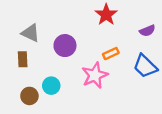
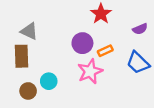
purple circle: (65, 46) -> (82, 43), moved
brown rectangle: (23, 59) -> (22, 56), size x1.5

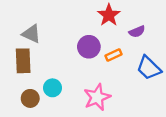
purple semicircle: (140, 29) -> (137, 32), moved
pink star: (90, 71) -> (97, 97), moved

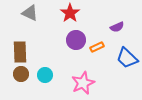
red star: (109, 15) -> (70, 13), moved
gray triangle: (31, 34) -> (30, 13), moved
brown circle: (30, 98) -> (21, 74), moved

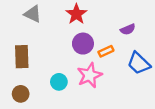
brown circle: (21, 74) -> (21, 94), moved
cyan circle: (45, 75) -> (59, 82), moved
pink star: (83, 83) -> (90, 75), moved

